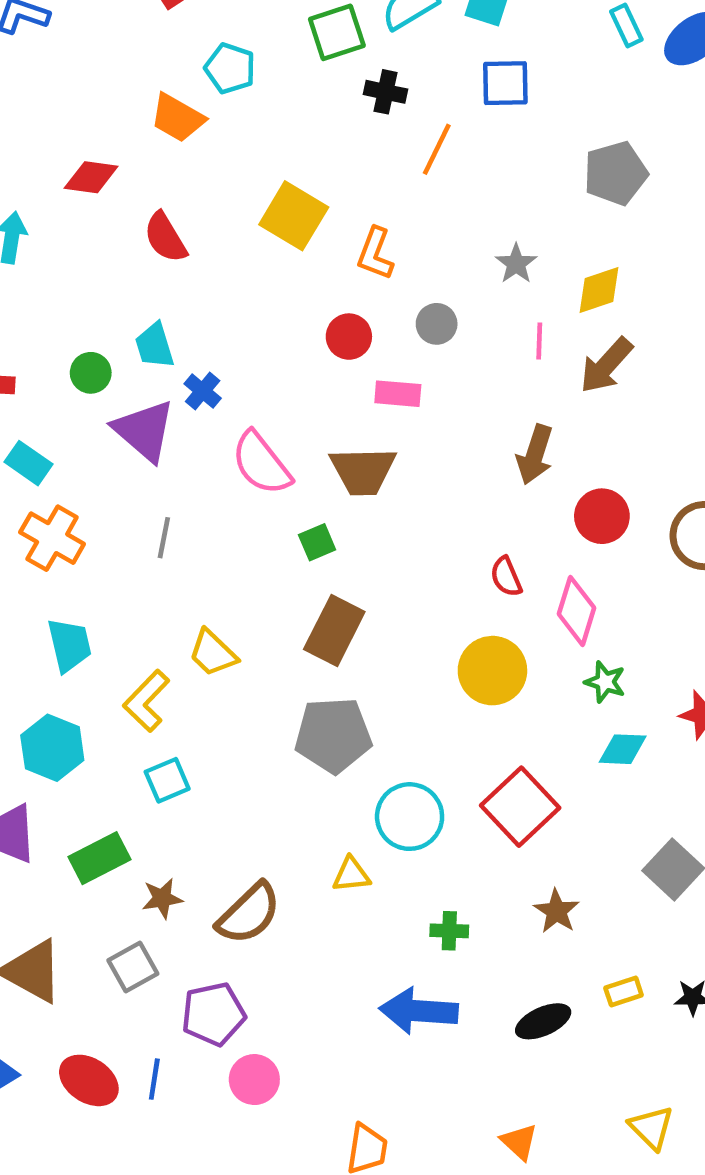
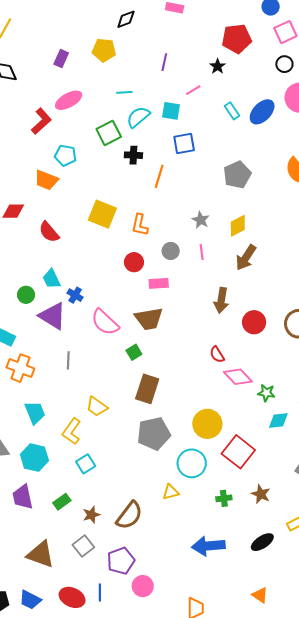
pink line: (539, 341) -> (202, 252), moved
pink diamond: (576, 611) -> (238, 377), moved, turned -52
yellow circle: (492, 671) -> (207, 424), moved
green rectangle: (99, 858) -> (62, 502), size x0.7
green cross: (449, 931) -> (224, 498), moved

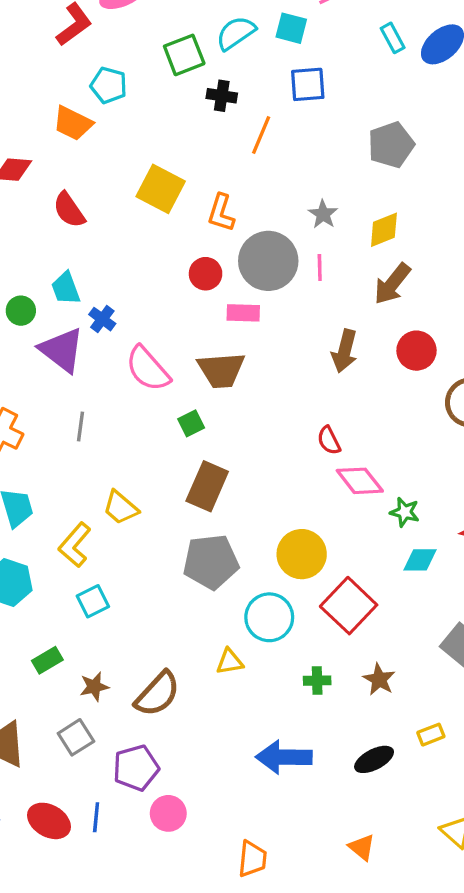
gray circle: (171, 251) -> (268, 261), size x2.0
red circle: (254, 322) -> (417, 351), moved

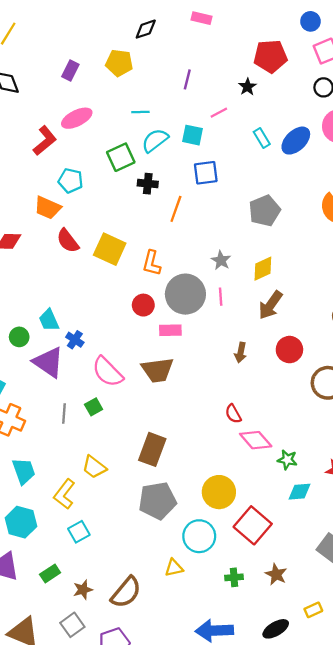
red semicircle: (69, 210) -> (68, 241), moved
brown arrow: (345, 351) -> (241, 353), size x0.7
green square: (191, 423) -> (94, 407), moved

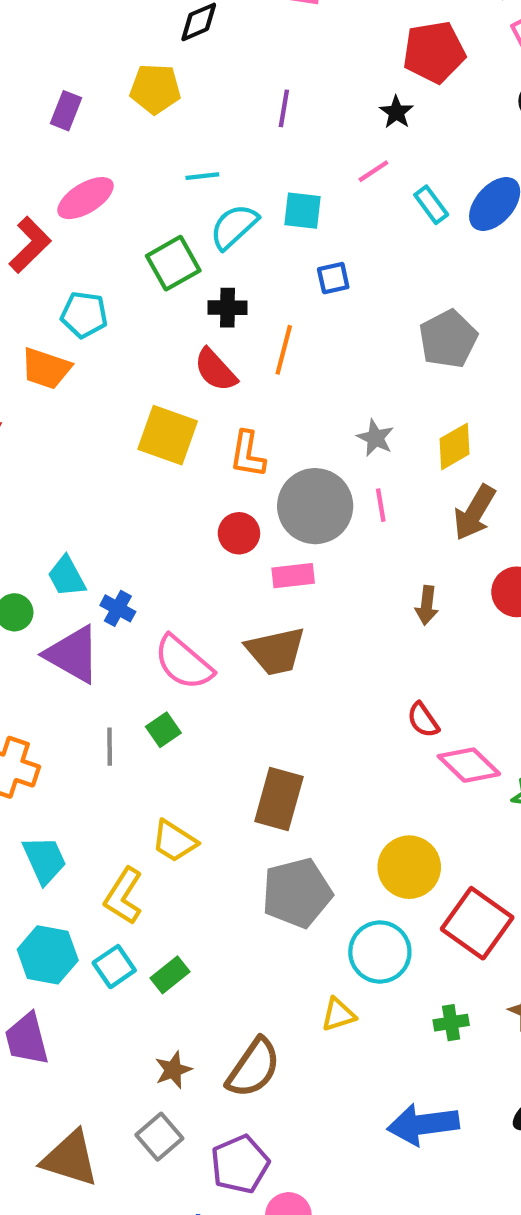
pink line: (219, 113) -> (373, 171), moved
blue square: (206, 173) -> (333, 278), size x0.7
red semicircle: (68, 241) -> (216, 370), moved
cyan square: (79, 532) -> (114, 967), moved
green rectangle: (50, 574) -> (170, 975), moved

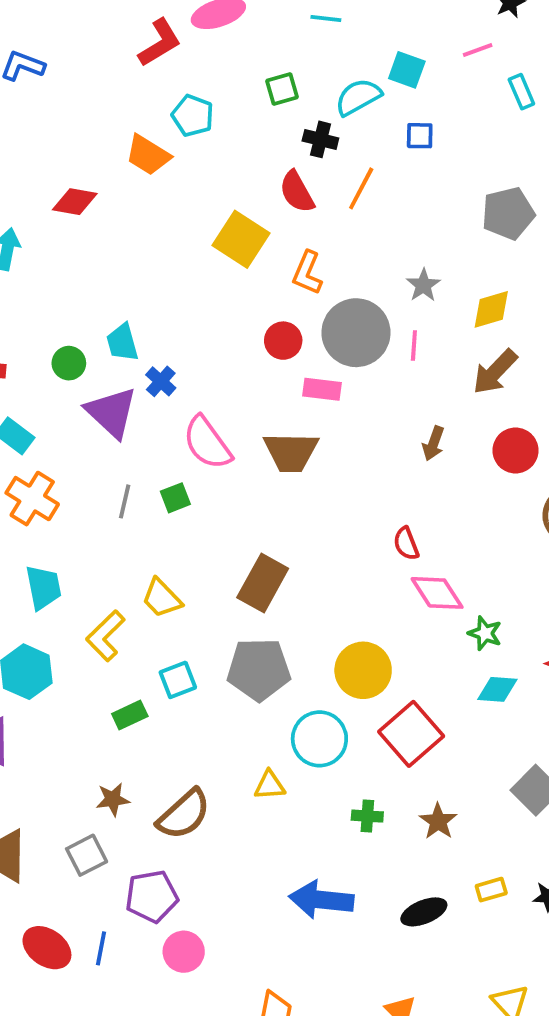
cyan semicircle: (234, 227) -> (358, 97), moved
green square: (173, 263) -> (282, 89), size x0.7
cyan square: (114, 967) -> (178, 680), moved

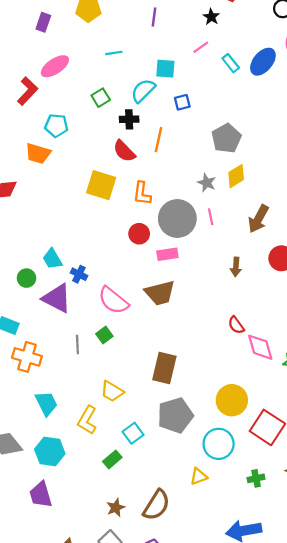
gray pentagon: (508, 213) -> (226, 138), moved
yellow diamond: (491, 309) -> (236, 176), moved
pink diamond: (437, 593) -> (260, 347), turned 32

